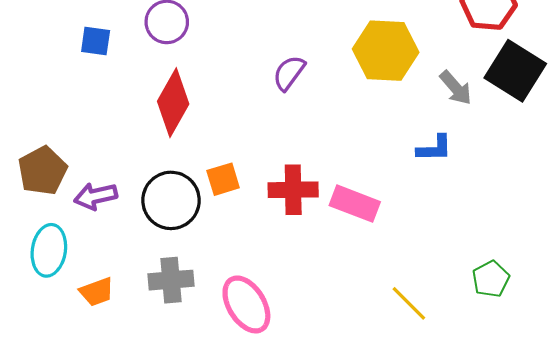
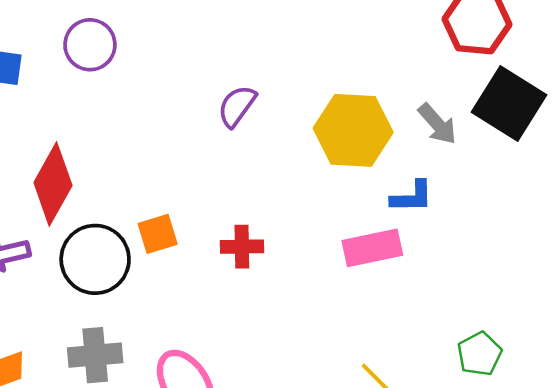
yellow hexagon: (386, 51) -> (353, 130), moved
red diamond: (173, 103) -> (53, 184), moved
red cross: (293, 190) -> (242, 247), size x0.7
pink rectangle: (355, 204) -> (372, 248), moved, turned -33

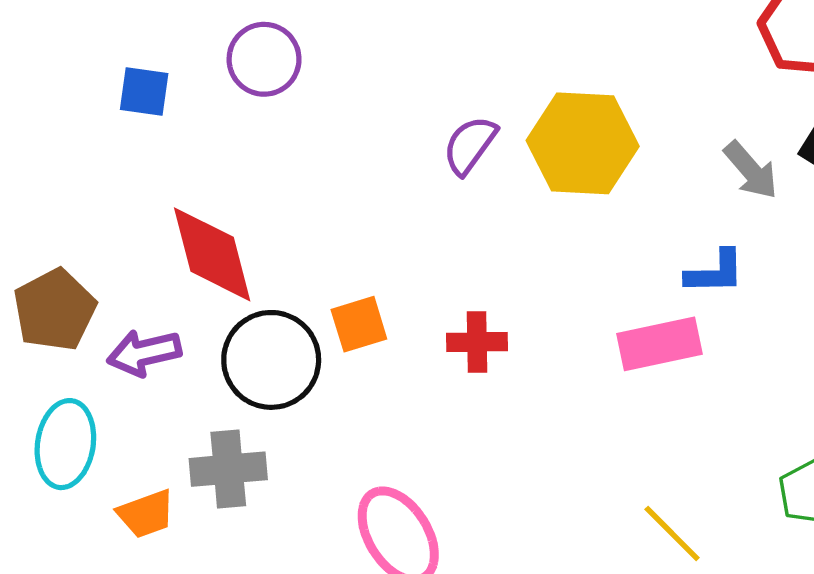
yellow hexagon: (353, 130) -> (583, 143), moved
red diamond: (53, 184) -> (212, 254), turned -44
gray cross: (95, 355) -> (228, 469), moved

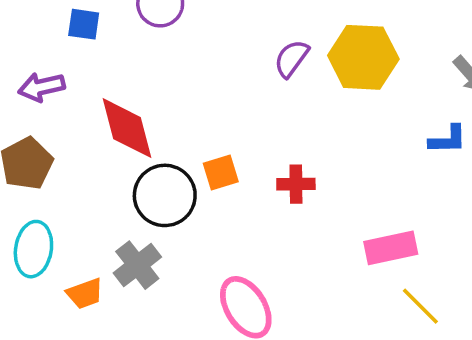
pink rectangle: (660, 344) -> (391, 248), moved
purple arrow: (144, 353) -> (41, 87), moved
gray cross: (228, 469) -> (137, 265), turned -33

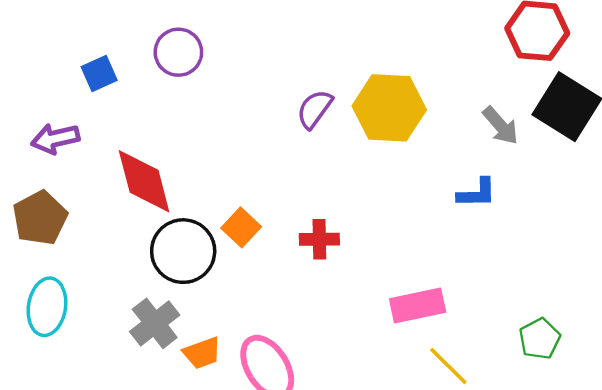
blue square: (84, 24) -> (99, 73), turned -32
orange square: (221, 173) -> (241, 227), turned -30
orange trapezoid: (85, 294) -> (202, 353), moved

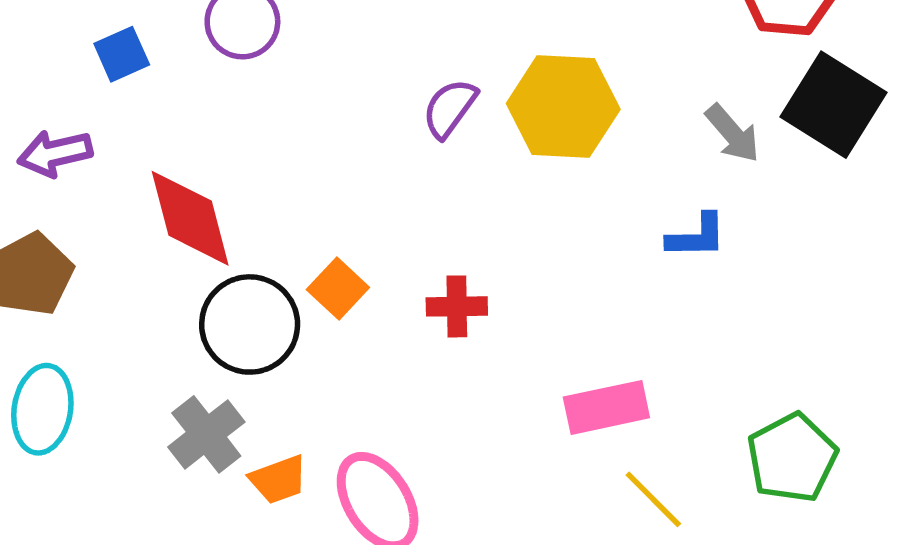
green pentagon: (540, 339) -> (792, 458), size x1.4

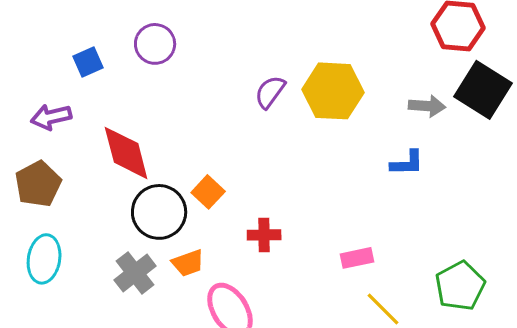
gray arrow: (733, 133) -> (427, 106), turned -45
red cross: (457, 306) -> (264, 235), moved
pink rectangle: (606, 407) -> (357, 258), size x0.7
orange trapezoid: (278, 479) -> (188, 263), moved

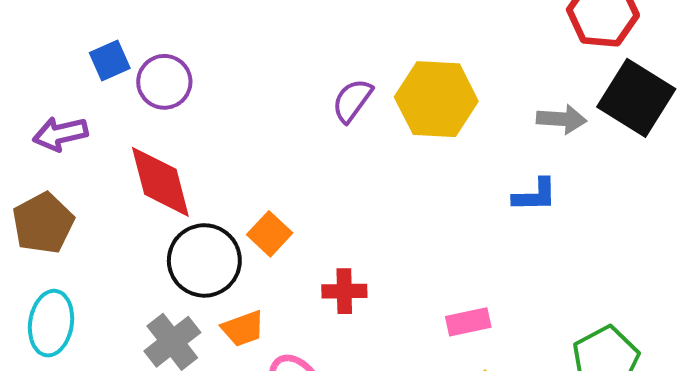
purple circle: (155, 44) -> (164, 82), moved

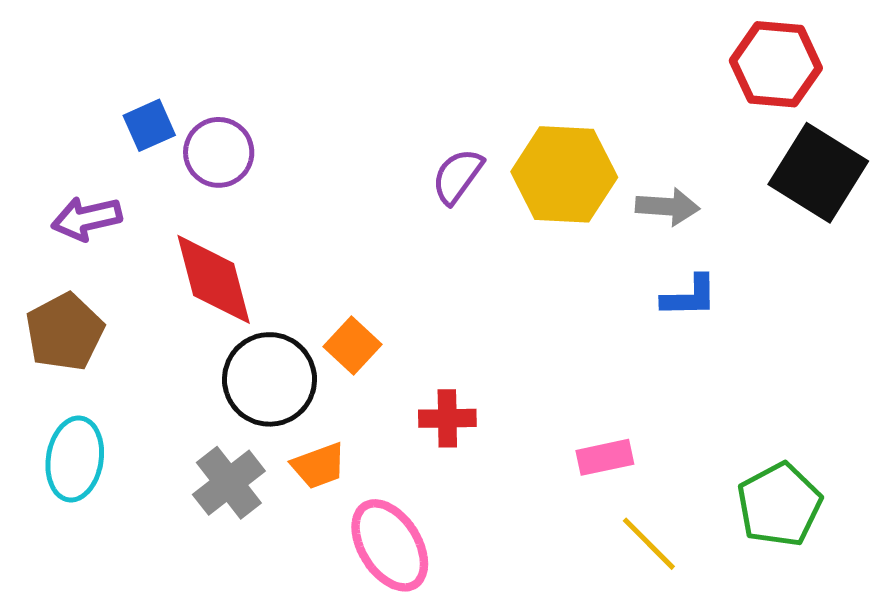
gray arrow: (562, 119) -> (668, 207), moved

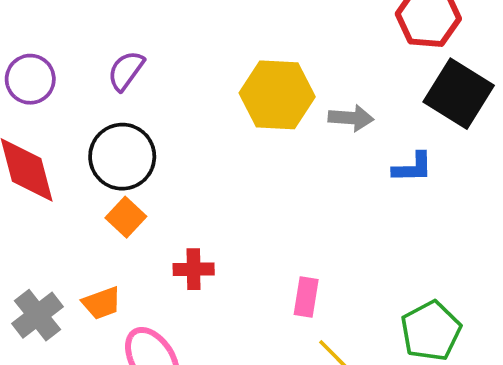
purple semicircle: (458, 176) -> (126, 71), moved
blue L-shape: (690, 296) -> (413, 168), moved
black circle: (270, 379) -> (122, 157), moved
pink rectangle: (605, 457) -> (306, 297), turned -69

